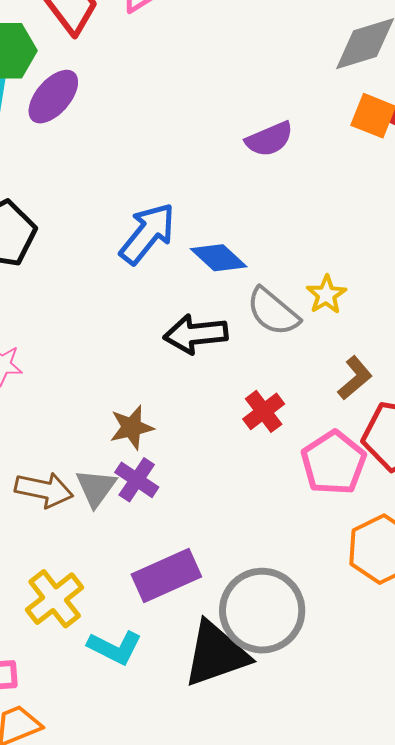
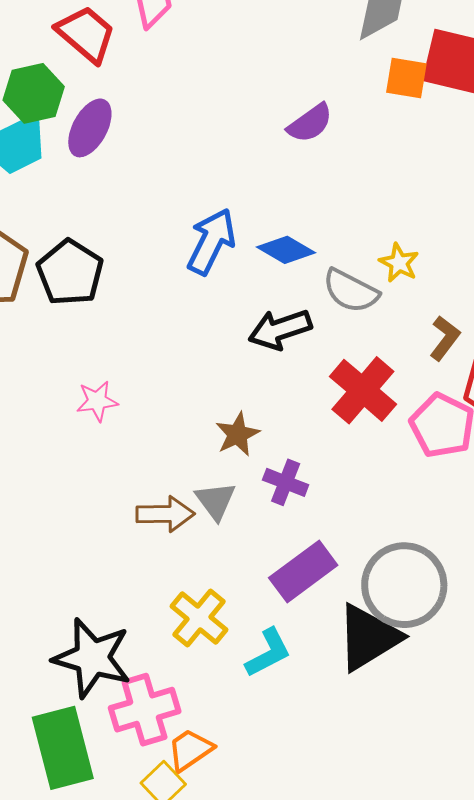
red cross: (264, 411) -> (363, 390), size x1.6
purple cross: (137, 480) -> (286, 482), moved
cyan L-shape: (115, 647) -> (268, 653), turned -42

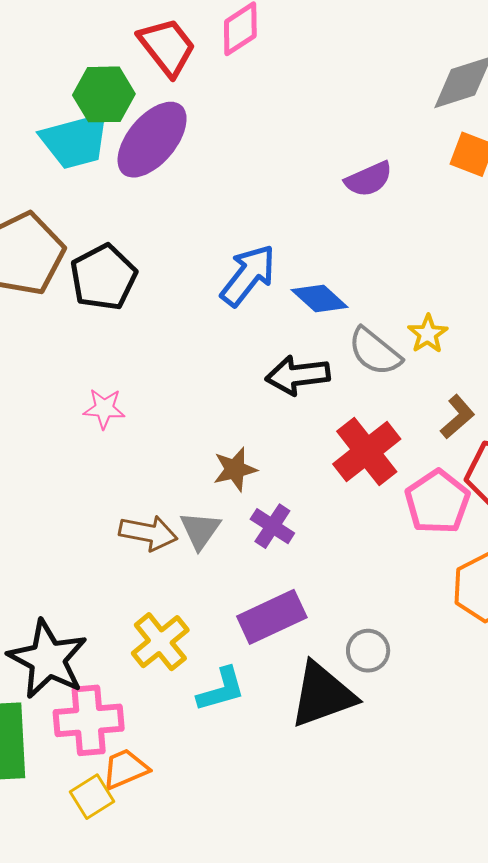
purple ellipse: (90, 128) -> (152, 140), size x1.4
gray circle: (404, 585) -> (368, 651), size x0.5

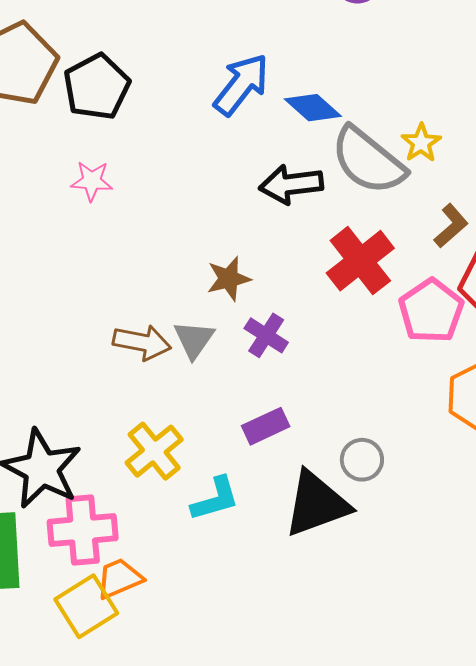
gray semicircle: (375, 352) -> (368, 161), size x1.4
pink star: (104, 409) -> (92, 181), moved
purple rectangle: (272, 617) -> (266, 426), size x0.7
yellow square: (92, 797) -> (86, 606), size x1.4

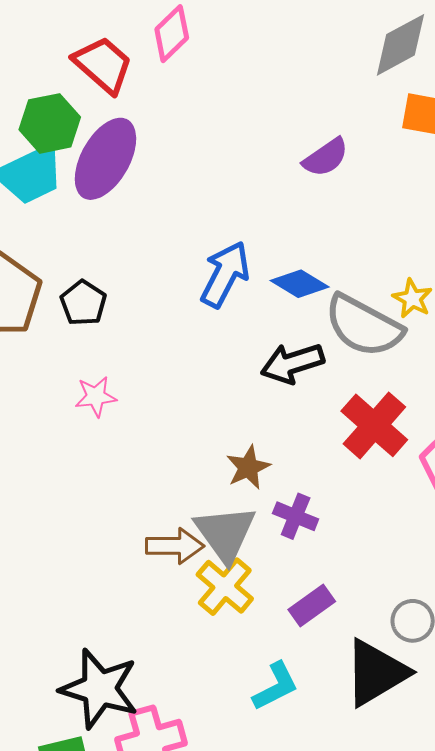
black pentagon: (97, 87) -> (83, 303), size x0.7
gray triangle: (194, 339) -> (225, 534), size x1.5
yellow cross: (154, 451) -> (225, 587), moved

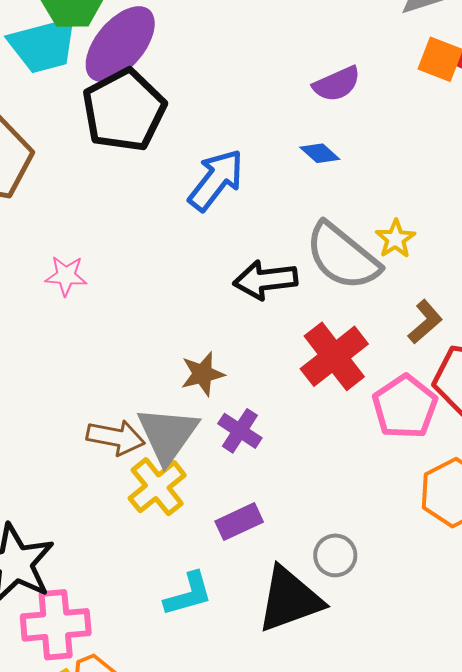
blue diamond: (300, 284) -> (320, 153), moved, size x0.7
black pentagon: (83, 303) -> (124, 110), moved, size x1.8

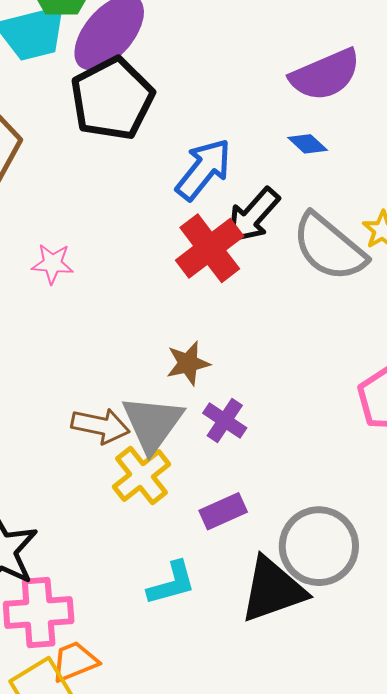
purple semicircle: (337, 84) -> (325, 75), size x1.5
black arrow: (265, 280) -> (253, 215), moved, turned -42
red cross: (334, 356) -> (210, 248), moved
gray circle: (335, 555) -> (319, 546), size x1.8

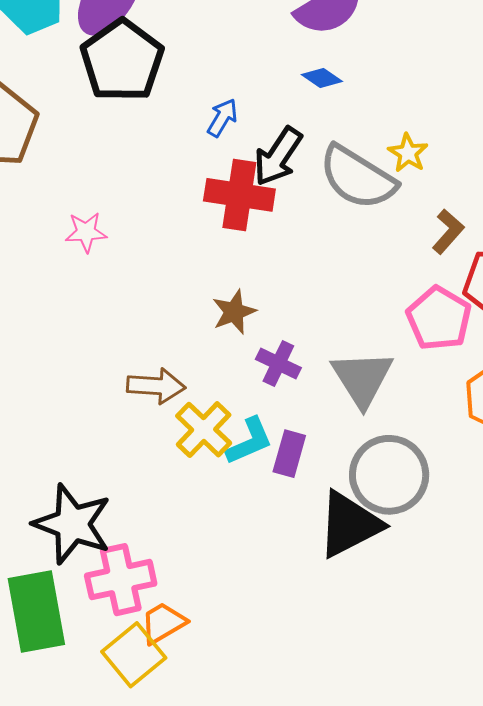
blue arrow: (204, 169) -> (222, 118), size x0.6
red cross: (210, 248) -> (239, 195), turned -36
gray triangle: (152, 424) -> (362, 378), moved
purple rectangle: (223, 511) -> (289, 454), turned -42
cyan L-shape: (172, 583) -> (249, 441), moved

